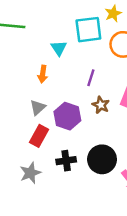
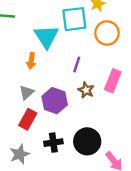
cyan triangle: (59, 48) -> (46, 37), size x1.6

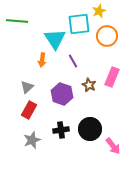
purple line: (77, 64) -> (73, 61), moved, turned -48
gray triangle: (27, 92) -> (27, 87), moved
red rectangle: (28, 119) -> (29, 110), moved

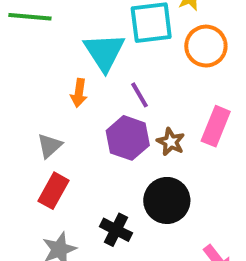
purple hexagon: (62, 94) -> (128, 138), moved
black circle: (90, 129) -> (167, 200), moved
black cross: (61, 130) -> (116, 230), turned 35

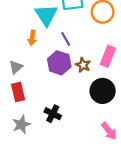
red rectangle: (53, 191) -> (18, 92), turned -42
black circle: (167, 200) -> (103, 91), moved

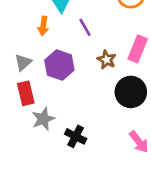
purple hexagon: (59, 63) -> (59, 65), moved
black cross: (53, 114) -> (76, 136), moved
gray star: (21, 125) -> (43, 119), moved

